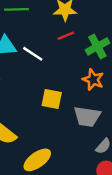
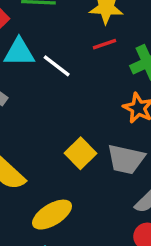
yellow square: (52, 99) -> (81, 153), moved, turned 30

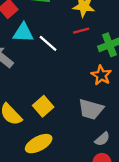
yellow square: (81, 153) -> (43, 106), moved

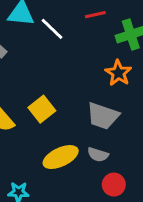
gray semicircle: (102, 139) -> (98, 155), moved, turned 56
yellow ellipse: (39, 144) -> (61, 157), moved

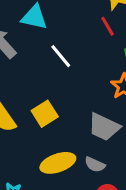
red line: (95, 15) -> (108, 26), turned 66
white line: (52, 29) -> (61, 56), moved

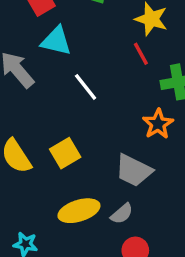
gray semicircle: (95, 165) -> (122, 214), turned -66

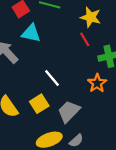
white line: (86, 87) -> (52, 78), moved
gray trapezoid: (134, 170) -> (69, 111), moved, turned 110

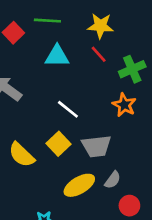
cyan triangle: (31, 33) -> (57, 56), moved
gray trapezoid: (69, 111) -> (96, 146), turned -130

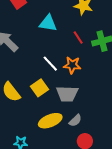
red line: (99, 54) -> (78, 37), moved
orange star: (124, 105) -> (72, 65), moved, turned -30

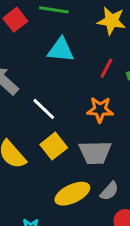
red line: (78, 37) -> (106, 68), turned 64
white line: (50, 64) -> (44, 109), moved

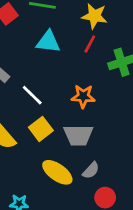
red line: (106, 68) -> (90, 44), moved
yellow ellipse: (72, 194) -> (57, 172), turned 60

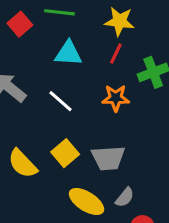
white line: (32, 95) -> (61, 101), moved
orange star: (83, 96) -> (116, 98), moved

